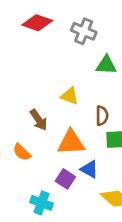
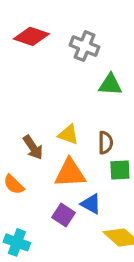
yellow triangle: (70, 96) -> (68, 135), moved
cyan cross: (41, 203) -> (17, 242), moved

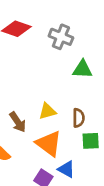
yellow triangle: (68, 135) -> (47, 111), turned -36
orange triangle: (70, 173) -> (49, 144), turned 40

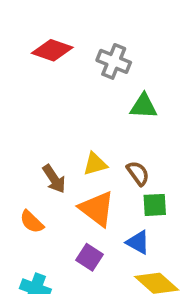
brown semicircle: (78, 118) -> (138, 173), turned -36
blue triangle: (66, 169) -> (138, 242), moved

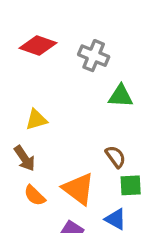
yellow triangle: (95, 164) -> (36, 120), moved
brown arrow: (54, 179) -> (25, 158), moved
orange semicircle: (32, 222) -> (35, 195), moved

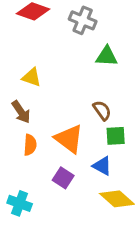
yellow triangle: (36, 120) -> (32, 77), turned 35
orange semicircle: (35, 195) -> (30, 145), turned -130

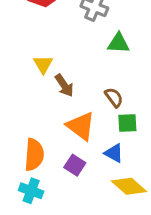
yellow triangle: (32, 77) -> (43, 64), turned 40
brown arrow: (21, 112) -> (64, 85), moved
orange semicircle: (30, 145) -> (34, 155), moved, size x1.5

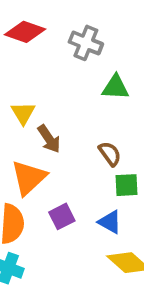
orange triangle: (81, 126) -> (29, 178), moved, turned 40
purple square: (75, 165) -> (62, 216), moved, turned 30

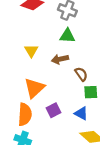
green triangle: (115, 87) -> (67, 36), moved
brown arrow: (49, 139) -> (60, 59), moved, turned 112

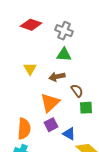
orange triangle: (34, 88) -> (50, 103), moved
blue triangle: (81, 113) -> (69, 134), moved

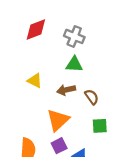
red diamond: (31, 25) -> (36, 29), turned -40
yellow triangle: (30, 69) -> (35, 81), turned -32
brown semicircle: (77, 91) -> (92, 97), moved

